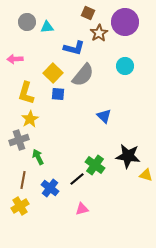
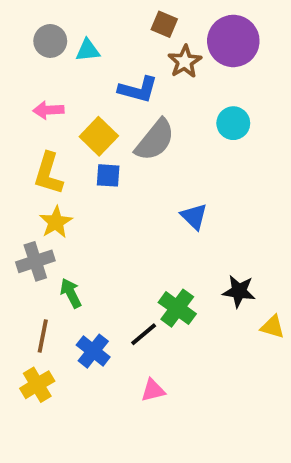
pink arrow: (15, 59) -> (48, 110), moved
black star: (128, 156) -> (239, 291), size x0.7

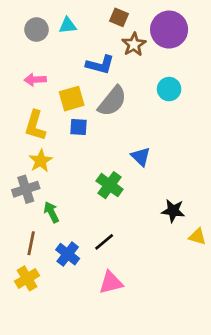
cyan triangle: (88, 50) -> (68, 25), moved
yellow square: (99, 136) -> (72, 99), turned 30
green cross: (177, 308) -> (110, 185), moved
pink triangle: (153, 390) -> (111, 282), size x1.4

